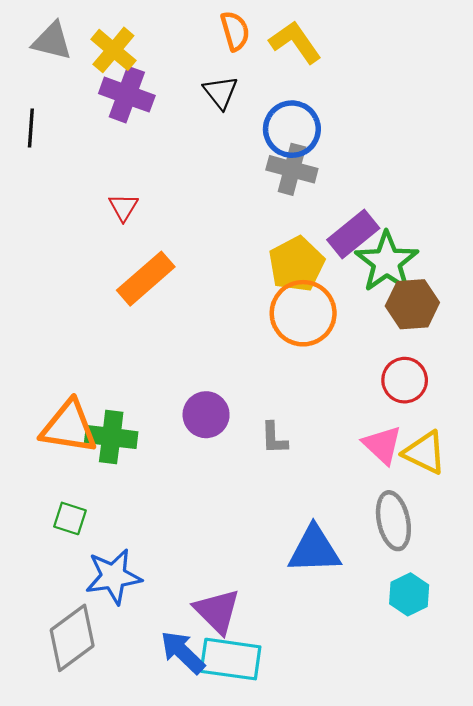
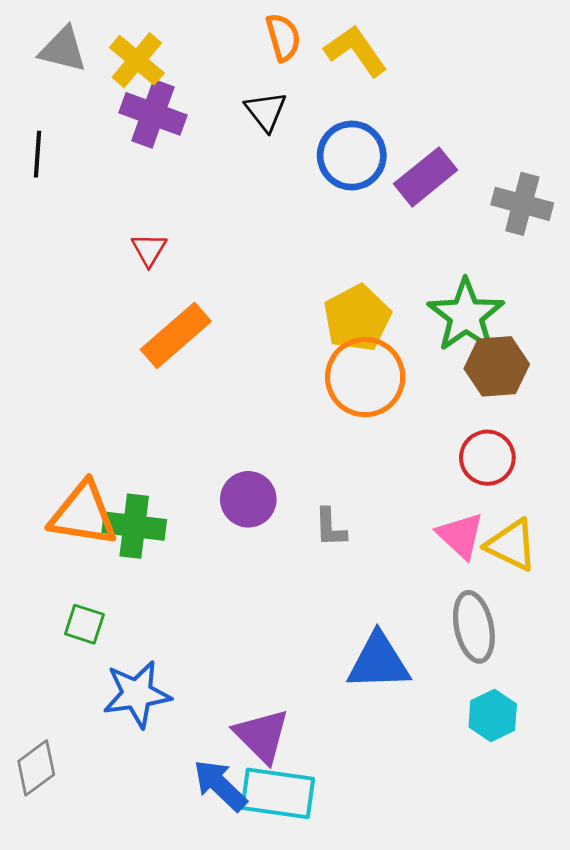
gray cross: (292, 169) -> (522, 204), moved
purple rectangle: (353, 234) -> (426, 177), moved
gray diamond: (72, 638) -> (36, 768), moved, size x0.7

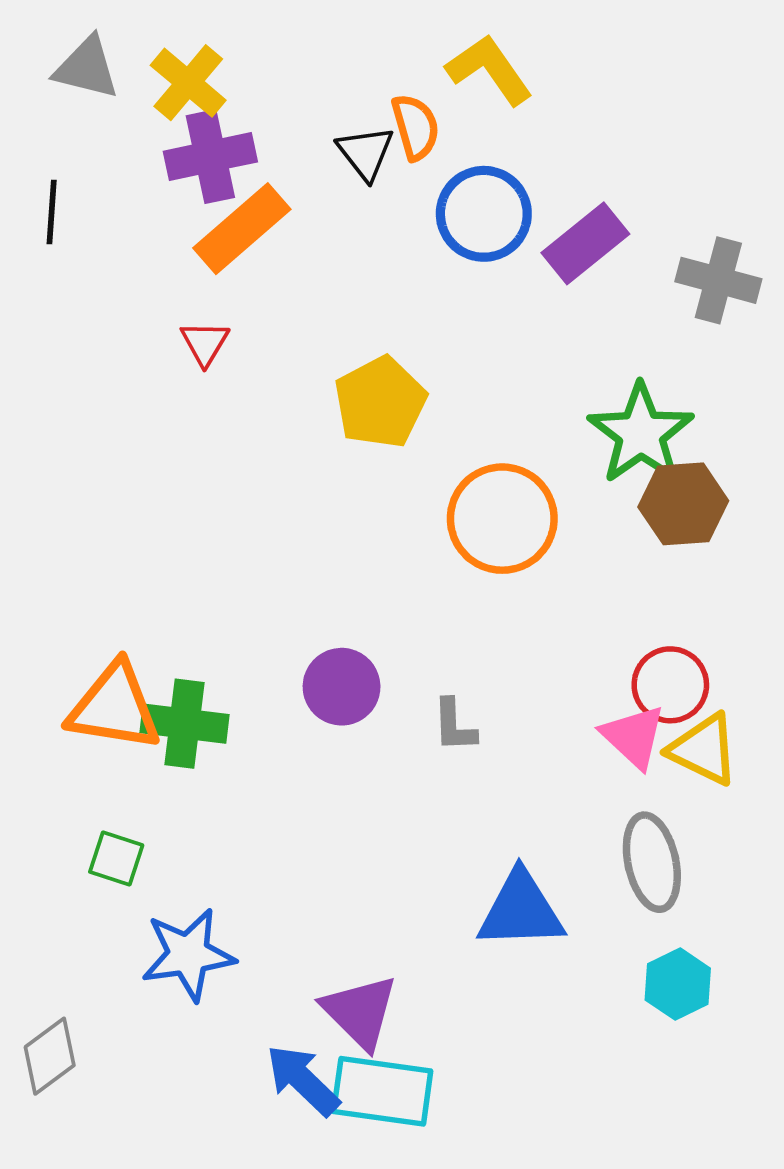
orange semicircle: (283, 37) -> (415, 127), moved
purple cross: (153, 114) -> (210, 157), turned -32
yellow pentagon: (357, 318) -> (380, 402), moved
orange rectangle: (176, 335) -> (242, 229), moved
red circle: (487, 458) -> (670, 685), moved

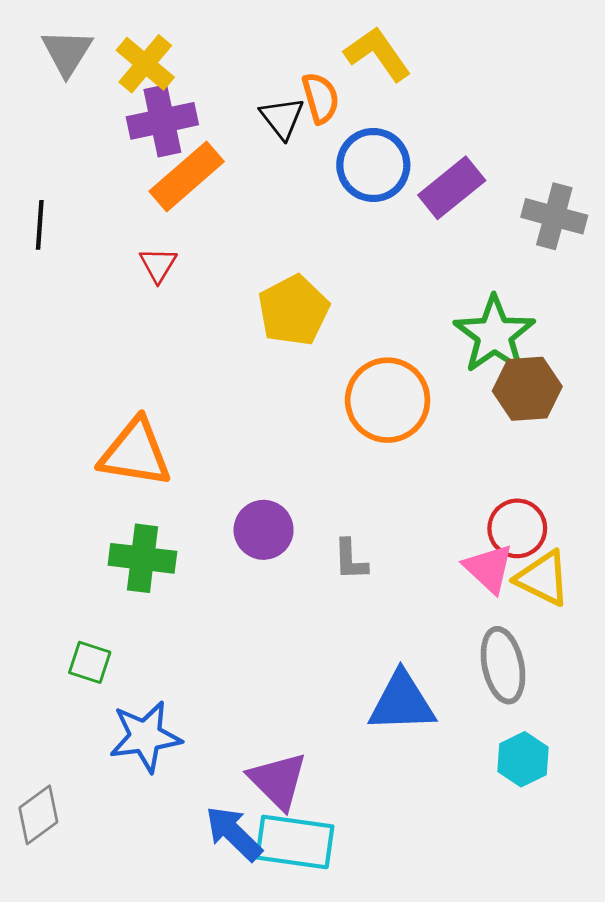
gray triangle: (87, 68) -> (67, 52), turned 48
black line: (52, 212) -> (40, 225), moved
orange triangle: (114, 707) -> (135, 453), moved

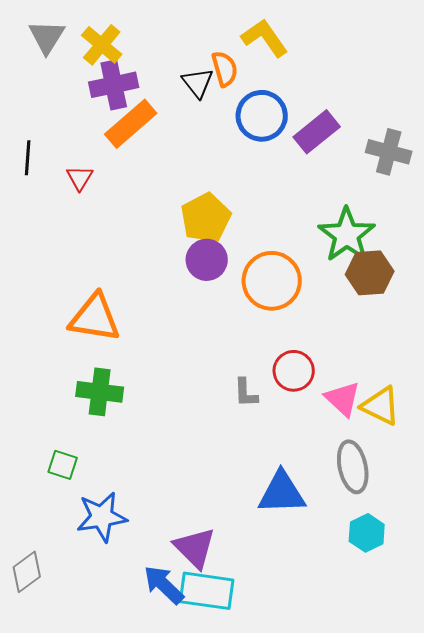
red triangle: (158, 265) -> (80, 178), moved
red circle: (517, 528) -> (294, 371), moved
purple circle: (264, 530) -> (207, 260), moved

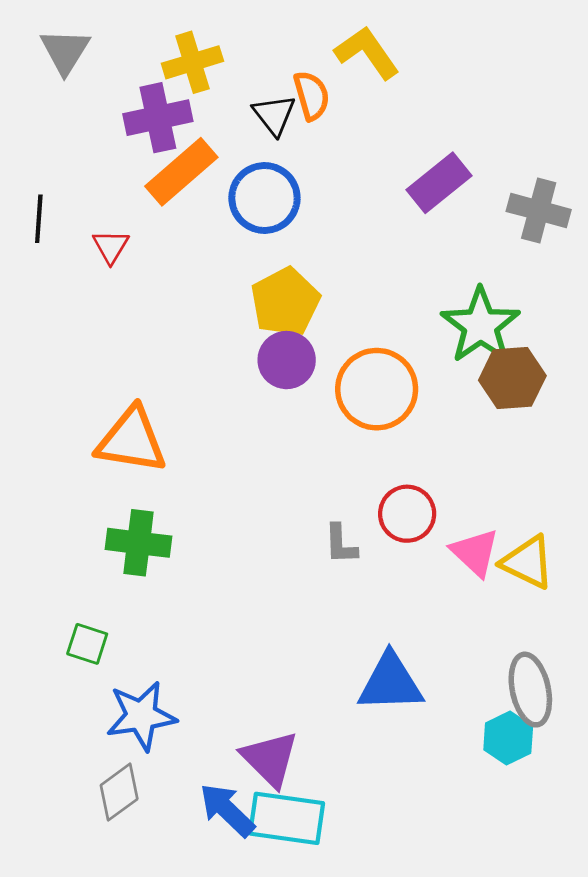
yellow cross: (102, 45) -> (192, 62), moved, turned 33
blue circle: (262, 116) -> (264, 198), moved
gray ellipse: (353, 467) -> (530, 690), moved
gray diamond: (27, 572) -> (119, 792), moved

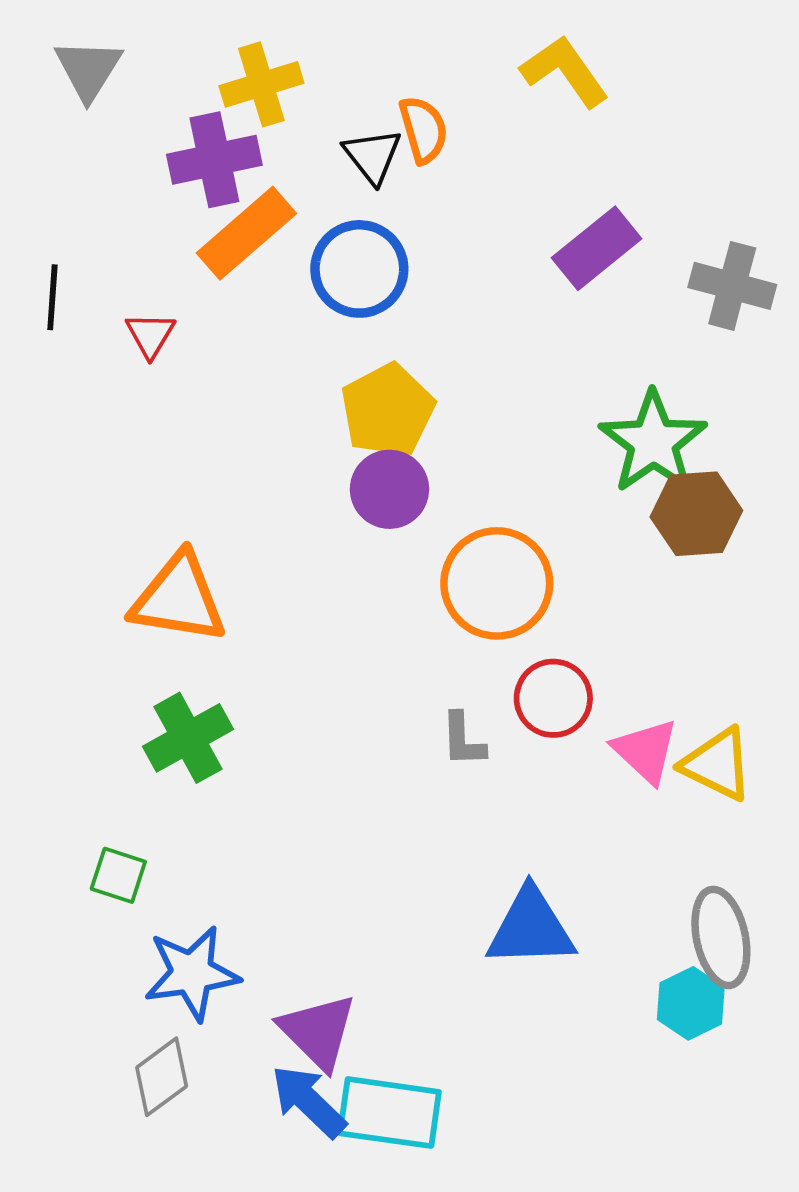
yellow L-shape: (367, 53) -> (565, 71), moved
orange circle: (377, 389) -> (497, 583), moved
green cross: (138, 543) -> (188, 738), turned -36
purple triangle: (270, 759) -> (318, 1032), moved

